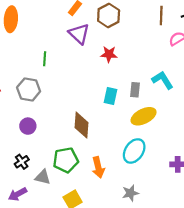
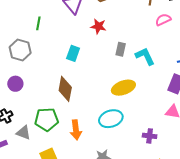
gray rectangle: (135, 90) -> (121, 49), moved
cyan rectangle: (111, 96) -> (73, 53), moved
cyan ellipse: (134, 151) -> (111, 119), turned 30

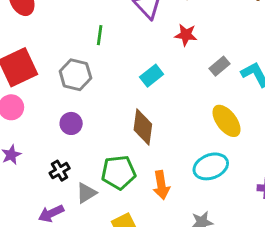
gray rectangle: (121, 49) -> (220, 66), turned 40
cyan rectangle: (73, 53) -> (152, 76), turned 35
yellow ellipse: (123, 88) -> (227, 121), turned 75
gray triangle: (23, 133) -> (86, 193), turned -49

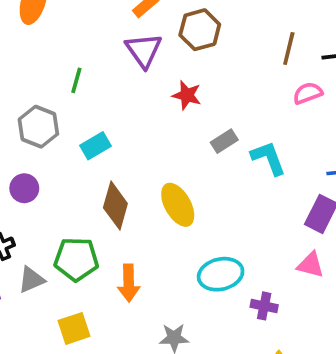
cyan rectangle: (152, 76) -> (95, 146), moved
yellow ellipse: (227, 121) -> (178, 205), moved
cyan ellipse: (211, 166) -> (221, 274), moved

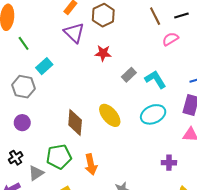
brown line: (289, 49) -> (155, 16), turned -30
green line: (76, 80) -> (24, 43), moved, turned -40
cyan rectangle: (95, 146) -> (44, 66), moved
cyan ellipse: (221, 274) -> (153, 114), moved

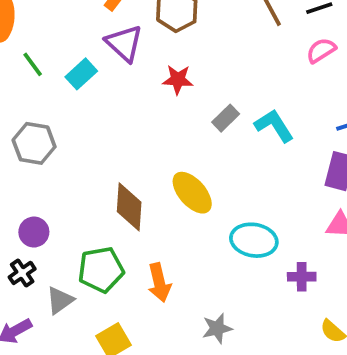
pink semicircle: (170, 39) -> (321, 50), moved
cyan rectangle: (44, 66) -> (81, 74), moved
cyan ellipse: (153, 114) -> (254, 240), moved, turned 35
purple circle: (22, 123) -> (34, 232), moved

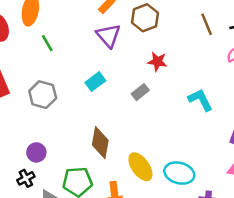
cyan rectangle: (81, 74) -> (95, 82), moved
red star: (178, 80) -> (157, 62), moved
gray rectangle: (226, 118) -> (140, 92), moved
yellow ellipse: (192, 193) -> (140, 167), moved

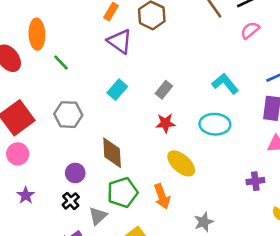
red star: (157, 62) -> (166, 123), moved
brown diamond: (100, 143) -> (112, 153), moved
cyan ellipse: (179, 173) -> (215, 124), moved

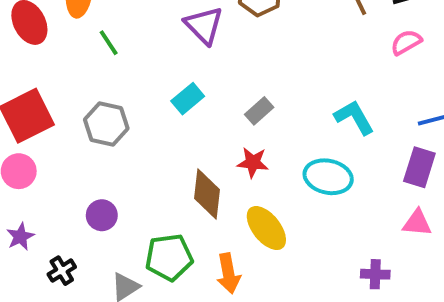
brown diamond: (112, 153) -> (207, 194), moved
black cross: (71, 201) -> (62, 271), moved

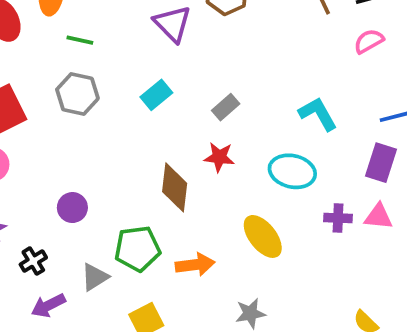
green line: (109, 43) -> (80, 40), turned -44
gray hexagon: (106, 124) -> (77, 94), moved
yellow ellipse: (266, 228) -> (263, 236), moved
orange arrow: (228, 273) -> (195, 265), turned -87
purple cross: (375, 274) -> (338, 218), moved

